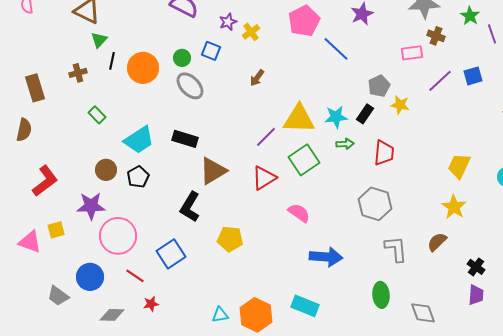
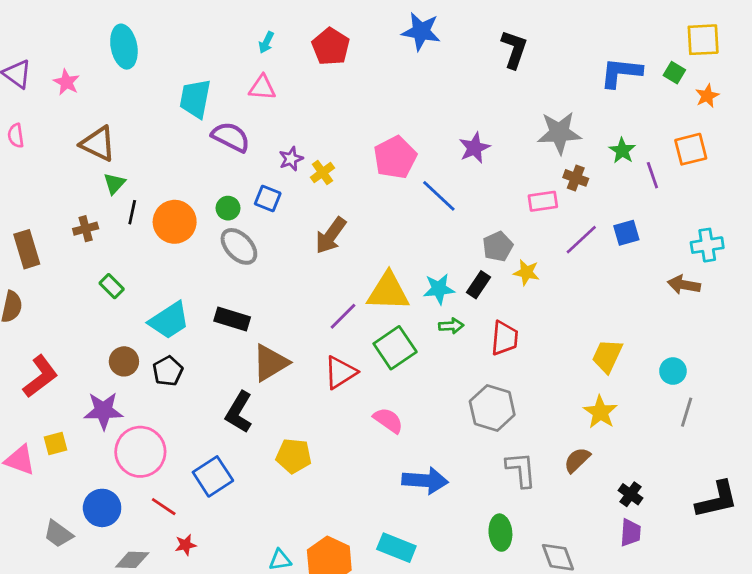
brown arrow: (257, 78) -> (331, 235), size x1.6

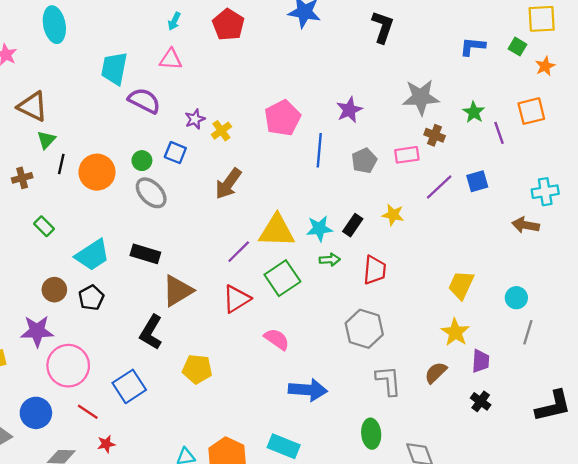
blue L-shape: (621, 73) -> (473, 47), size x0.7
blue line: (439, 196) -> (319, 150), turned 52
gray pentagon: (498, 246) -> (364, 161), moved
purple trapezoid: (631, 533) -> (481, 361), moved

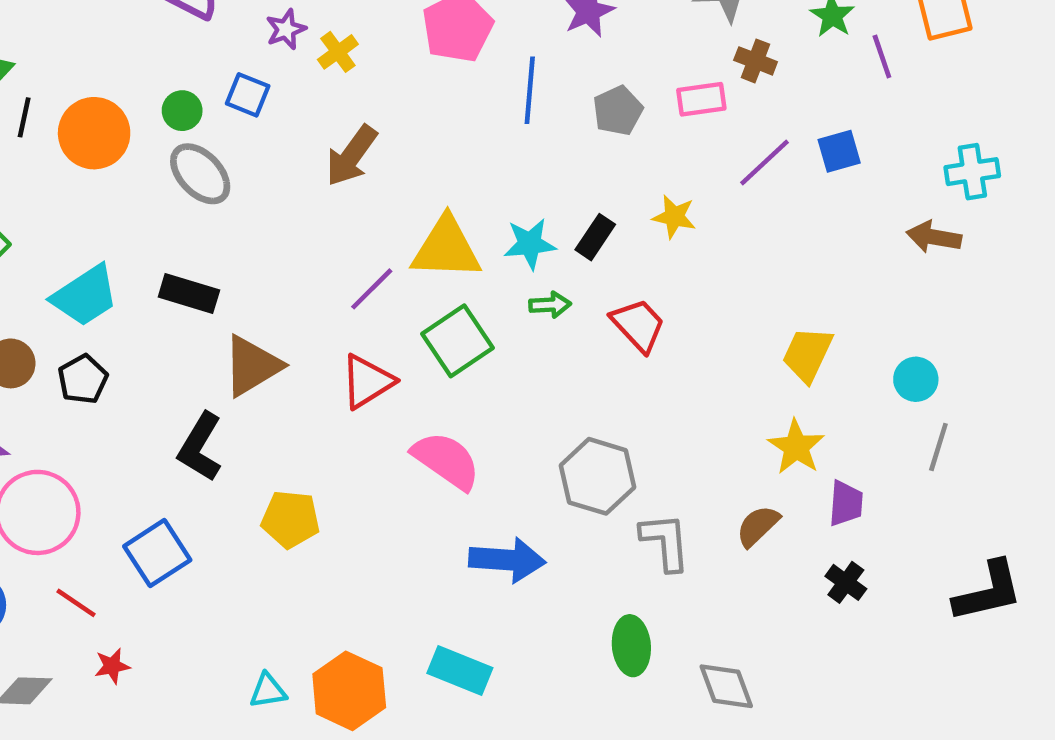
red trapezoid: (375, 270) -> (638, 325), turned -48
gray hexagon: (364, 329) -> (598, 476), moved
pink semicircle: (277, 339) -> (446, 461), size x1.4

